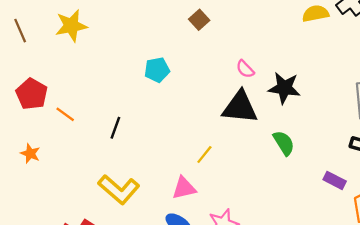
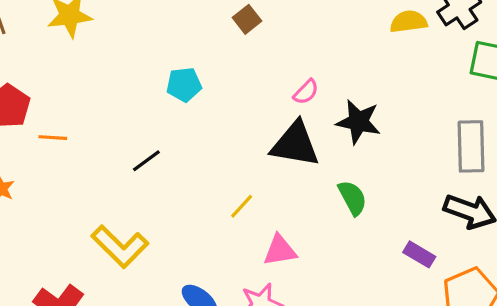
pink semicircle: (245, 69) -> (306, 92), turned -96
orange line: (65, 114) -> (53, 138), turned -36
black line: (115, 128) -> (146, 161), moved, turned 30
pink triangle: (184, 188) -> (280, 250), moved

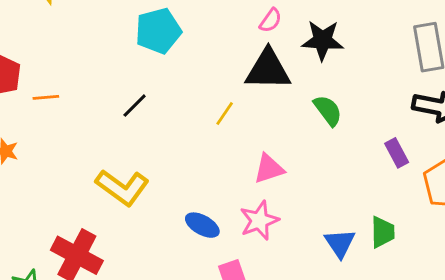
cyan pentagon: (184, 85) -> (158, 31), size x1.4
yellow line: (242, 206) -> (225, 113), moved
purple rectangle: (419, 254) -> (397, 153), turned 40

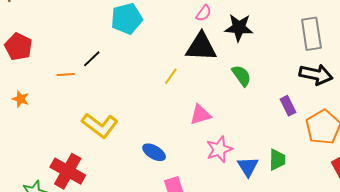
orange line: (46, 97) -> (66, 75), moved
black line: (135, 106) -> (92, 59), moved
pink star: (259, 220) -> (219, 149), moved

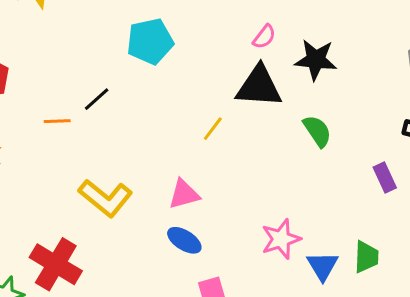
pink triangle: (200, 115) -> (184, 194), moved

